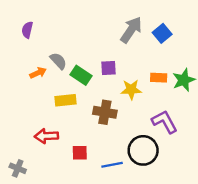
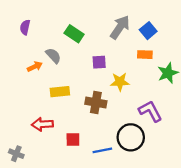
green rectangle: (81, 75) -> (74, 34), moved
orange rectangle: (159, 78) -> (145, 55), moved

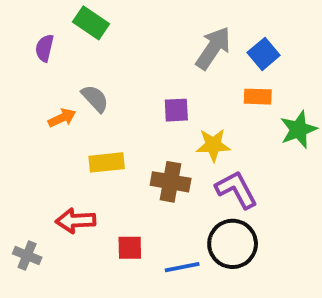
green rectangle: (74, 34) -> (91, 23), moved
purple L-shape: (150, 111) -> (236, 190), moved
gray cross: (16, 154) -> (27, 255), moved

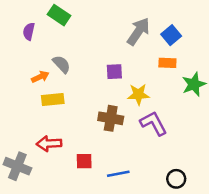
yellow rectangle: (107, 162) -> (53, 99), moved
black circle: (233, 244) -> (176, 179), moved, size x0.6
gray cross: (27, 255) -> (17, 166), size x1.5

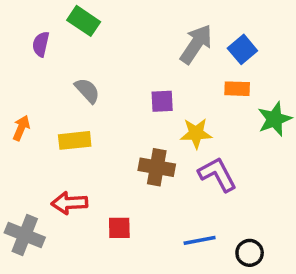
orange arrow: (40, 77) -> (21, 128), moved, turned -42
blue line: (118, 174) -> (200, 240), moved

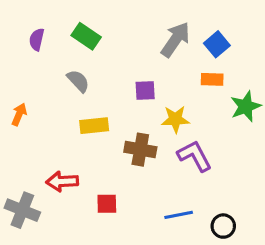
green rectangle: (84, 21) -> (86, 36), moved
yellow rectangle: (75, 140) -> (94, 126), moved

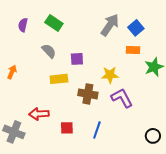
purple square: (145, 91) -> (77, 59), moved
blue line: (179, 215) -> (97, 130), moved, turned -60
black circle: (223, 226) -> (153, 136), moved

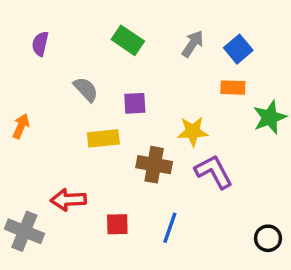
green rectangle: (54, 23) -> (128, 40), moved
gray arrow: (110, 25) -> (193, 44), size x0.7

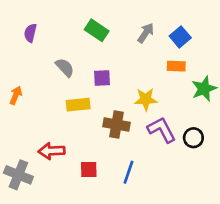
black circle: (268, 238) -> (193, 138), moved

